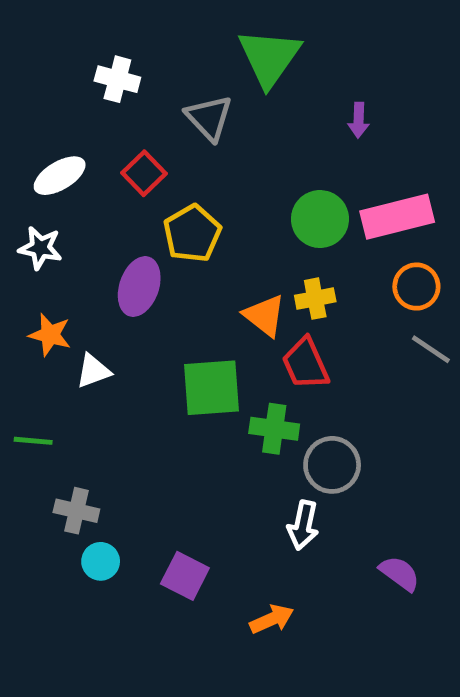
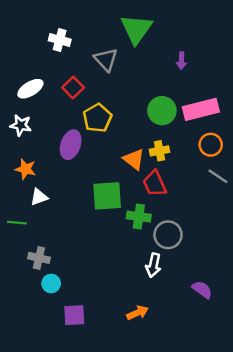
white triangle: (93, 371) -> (39, 197), moved
purple square: (185, 576) -> (74, 315), moved, turned -30

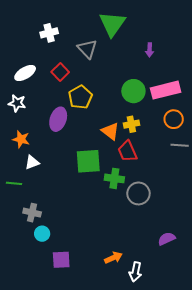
white cross: (60, 40) -> (49, 33), turned -30
gray line: (218, 176) -> (180, 145), turned -30
white arrow: (153, 265) -> (135, 272), moved
purple semicircle: (202, 290) -> (167, 239), turned -60

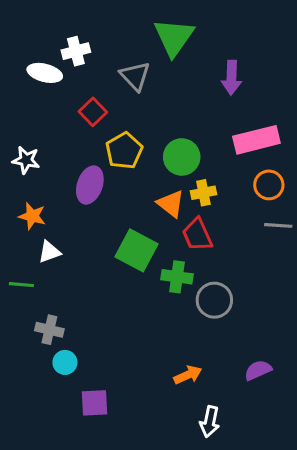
purple arrow: (150, 50) -> (231, 78), size x1.5
white ellipse: (25, 73) -> (45, 73), moved, turned 45
green circle: (133, 91) -> (182, 157), moved
green square: (88, 161) -> (137, 250), turned 32
orange arrow: (113, 258) -> (188, 375), moved

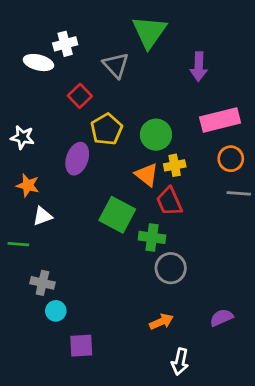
gray circle: (214, 300) -> (171, 268), moved

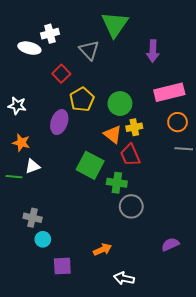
green line: (18, 244) -> (14, 177), moved
orange arrow: (161, 322) -> (102, 250), moved
white arrow: (180, 362) -> (124, 278), moved, turned 90

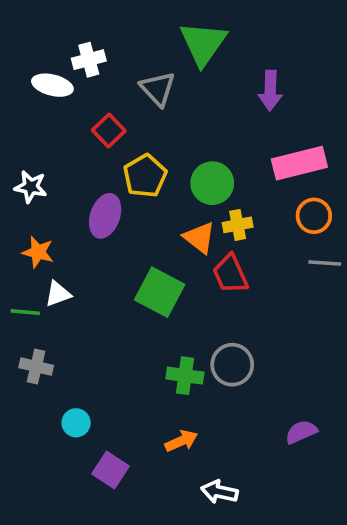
green cross: (117, 183) -> (185, 376), moved
gray cross: (33, 218) -> (36, 367), moved
purple square: (62, 266) -> (111, 470), turned 36

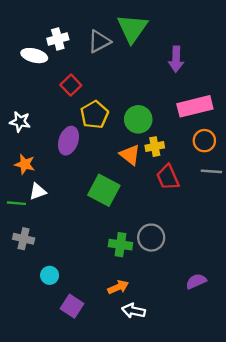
gray triangle: (158, 89) -> (99, 41), moved, turned 45
red trapezoid: (230, 274) -> (168, 177), moved
white arrow: (219, 492) -> (133, 311), moved

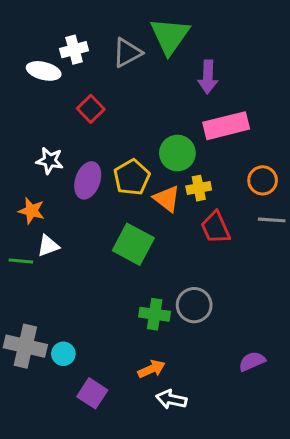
purple arrow: (176, 59) -> (208, 77), moved
pink rectangle: (195, 106) -> (226, 126), moved
yellow pentagon: (94, 115) -> (132, 177), moved
white star: (20, 122) -> (50, 161), moved
gray cross: (24, 239) -> (25, 346), moved, size x1.5

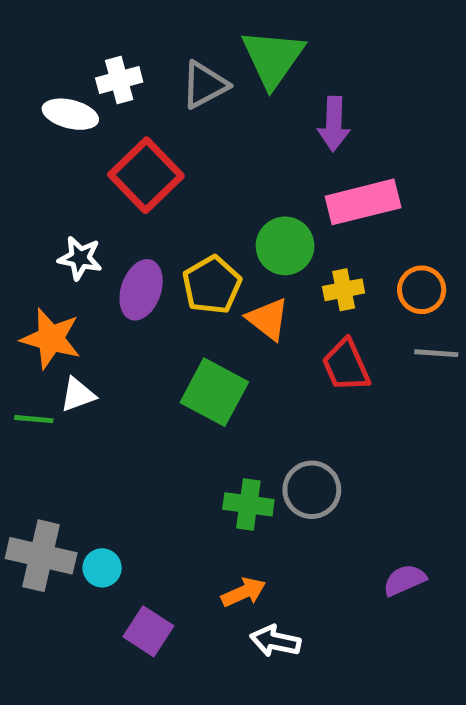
red square: (91, 109) -> (146, 175), size x1.6
yellow cross: (199, 188) -> (344, 290), moved
orange star: (31, 211) -> (51, 339), size x1.4

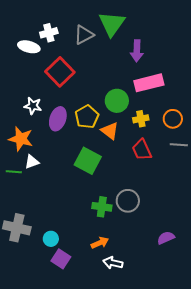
cyan circle: (102, 568) -> (51, 239), moved

